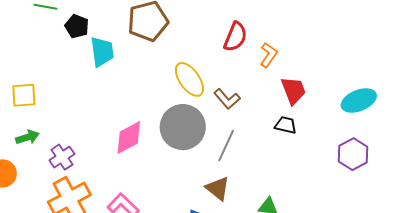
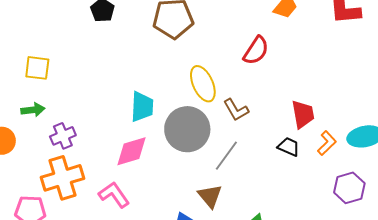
cyan trapezoid: (102, 52) -> (142, 107), moved
orange L-shape: (269, 55) -> (327, 143), moved
pink diamond: (129, 138) -> (131, 151), moved

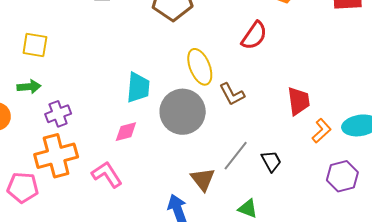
black trapezoid: (289, 147) -> (271, 161), moved, turned 35
pink diamond: (131, 151) -> (126, 132), size x0.7
gray line: (226, 156) -> (236, 156), moved

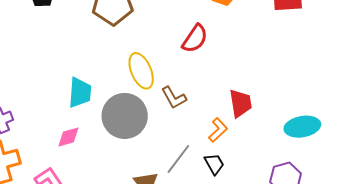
orange L-shape: (322, 131) -> (218, 130), moved

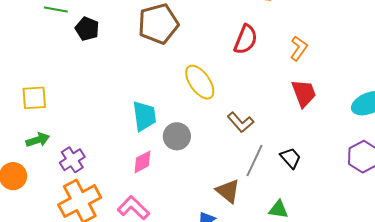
brown L-shape: (174, 98) -> (240, 122), moved
gray circle: (125, 116) -> (177, 136), moved, size x0.6
orange L-shape: (218, 130) -> (299, 48), moved

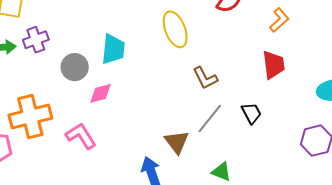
gray circle: (177, 136) -> (75, 67), moved
black trapezoid: (291, 158) -> (251, 113), moved
purple cross: (72, 160) -> (36, 40), moved

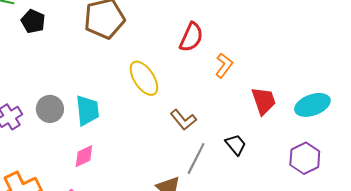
orange L-shape: (279, 20) -> (224, 65), moved
red trapezoid: (274, 65) -> (264, 101), moved
gray circle: (75, 67) -> (50, 109), moved

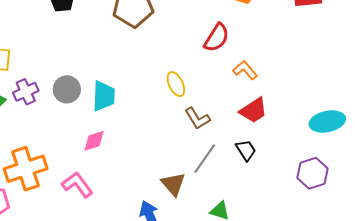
orange L-shape: (224, 65) -> (245, 70), turned -85
yellow ellipse: (144, 78) -> (176, 84), moved, size x0.7
red trapezoid: (264, 101) -> (253, 110), moved, turned 68

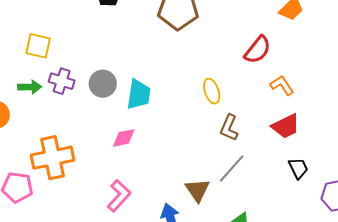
purple cross: (26, 92) -> (62, 81), turned 35
brown L-shape: (197, 118) -> (229, 128), turned 48
black trapezoid: (246, 150) -> (298, 168), moved
pink L-shape: (77, 185) -> (119, 196), moved, turned 72

